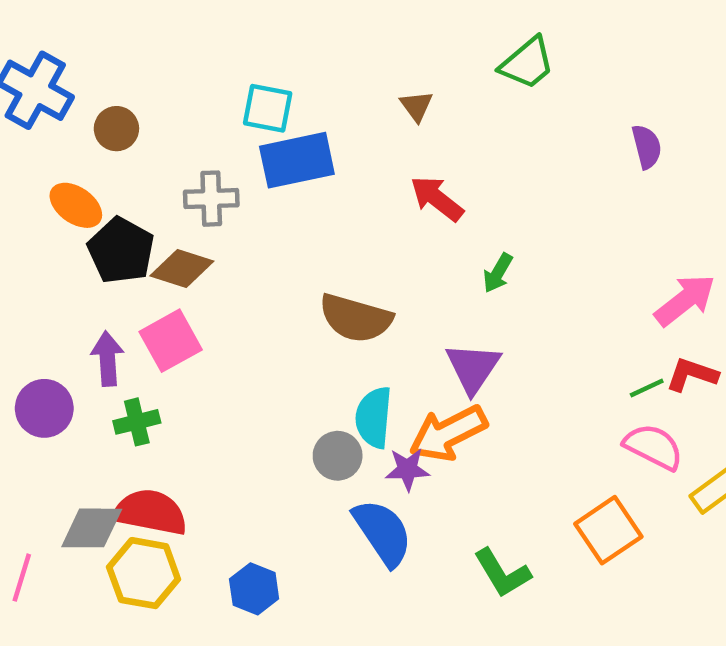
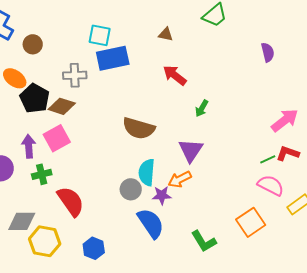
brown triangle: (417, 106) -> (166, 34), turned -42
orange arrow: (448, 433) -> (180, 179), size x0.7
red semicircle: (150, 512) -> (71, 201), moved, turned 44

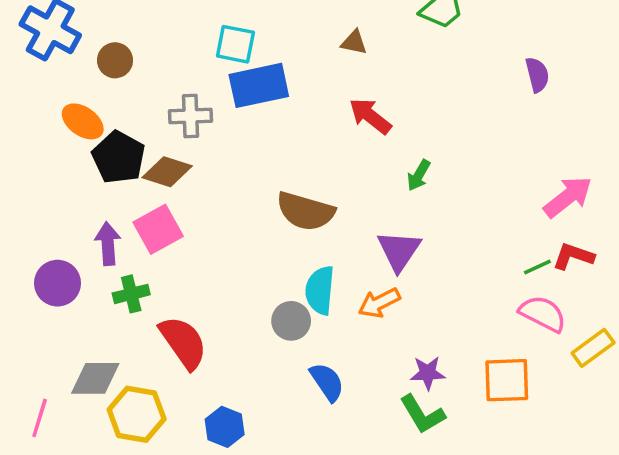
purple star: (162, 195) -> (428, 373), moved
orange square: (251, 222) -> (507, 380), turned 32
blue semicircle: (151, 223) -> (327, 382), size x0.7

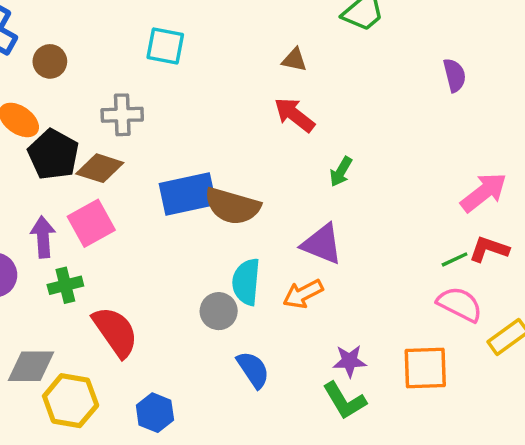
brown triangle: (354, 42) -> (294, 60), moved
blue rectangle: (259, 85) -> (188, 194), moved
purple triangle: (399, 251) -> (322, 244), turned -42

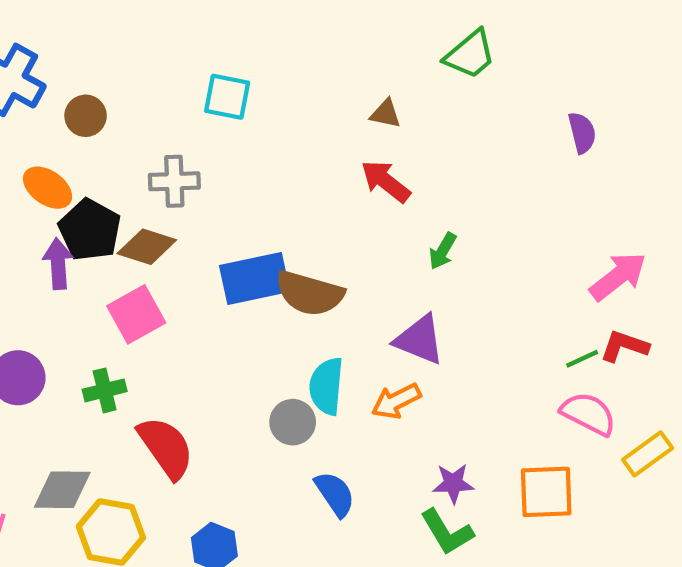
purple arrow: (43, 237) -> (58, 264), moved

